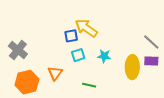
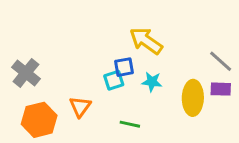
yellow arrow: (86, 28) -> (146, 41), moved
blue square: (71, 36) -> (124, 67), moved

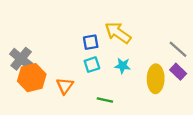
blue square: (124, 67) -> (91, 42), moved
purple rectangle: (221, 89) -> (178, 72), turned 42
orange hexagon: (39, 120) -> (32, 78), moved

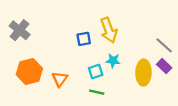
yellow arrow: (118, 33) -> (109, 30), turned -145
gray cross: (21, 59) -> (20, 30), moved
cyan square: (92, 65) -> (96, 71), moved

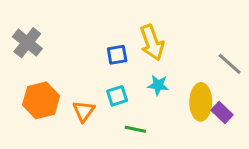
purple rectangle: (164, 66) -> (222, 113), moved
cyan square: (96, 71) -> (117, 96), moved

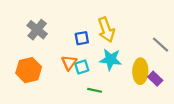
gray cross: (27, 43) -> (37, 30), moved
cyan star: (158, 85) -> (111, 59), size x1.5
orange triangle: (84, 111) -> (69, 63), moved

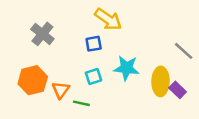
yellow arrow: (106, 30) -> (108, 19), moved, turned -35
orange triangle: (69, 63) -> (61, 90), moved
green line: (95, 90) -> (81, 103), moved

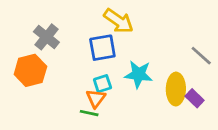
blue square: (94, 44) -> (102, 48), size x1.5
orange hexagon: (33, 80) -> (30, 70), moved
orange triangle: (61, 90) -> (96, 98), moved

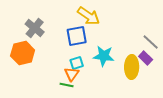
purple rectangle: (195, 98) -> (146, 58), moved

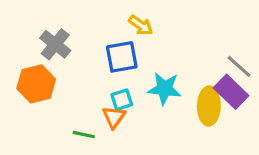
yellow arrow: (89, 16) -> (141, 25), size x0.7
purple rectangle: (146, 58) -> (231, 92), size x1.5
green line: (67, 85) -> (84, 135), moved

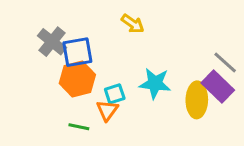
blue square: (122, 57) -> (77, 52), moved
orange hexagon: (36, 84) -> (77, 79), moved

